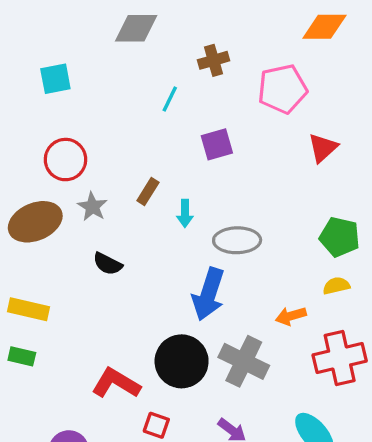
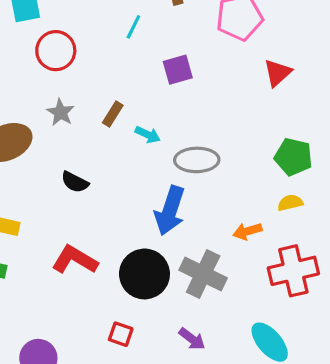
red circle: (65, 160) -> (56, 51), moved
gray star: (92, 207) -> (61, 112), moved
cyan arrow: (185, 213) -> (148, 135), turned -65
red L-shape: (116, 383) -> (75, 260), moved

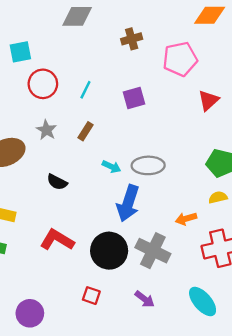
cyan line: (133, 27) -> (85, 90), moved
cyan arrow: (148, 135) -> (111, 167), moved

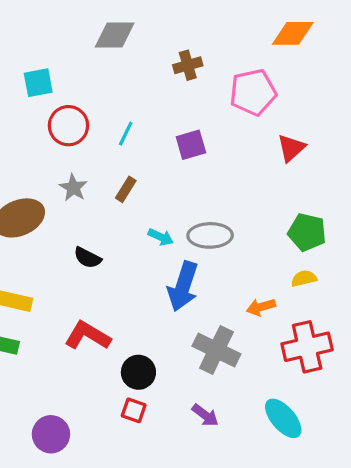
black circle: (109, 251) -> (138, 372), moved, size x0.7

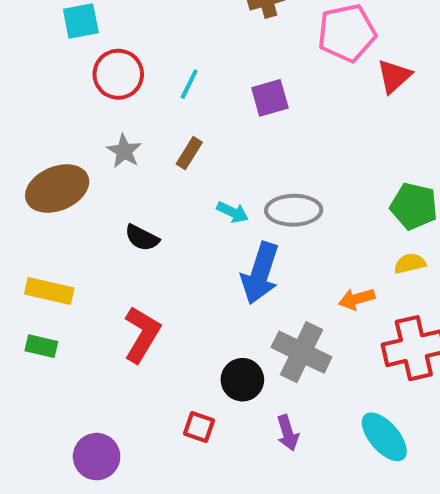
red triangle: (291, 148) -> (394, 76), moved
red L-shape: (88, 336) -> (142, 334), turned 90
black circle: (138, 372) -> (242, 380), moved
purple arrow: (205, 415) -> (288, 433), turned 36

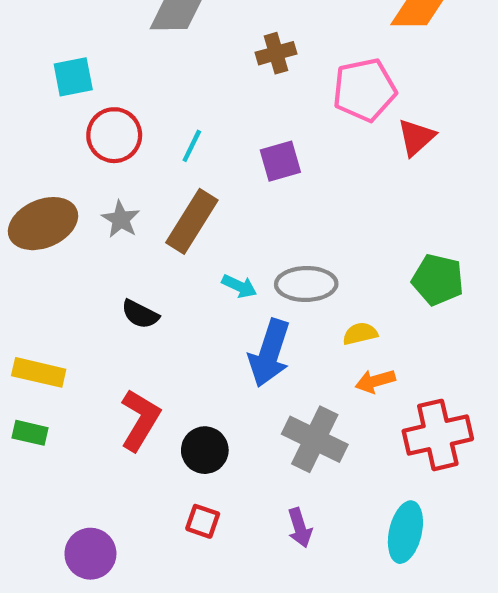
brown rectangle: (189, 153) -> (192, 221), size x1.8
brown ellipse: (57, 189) -> (43, 224), moved
yellow semicircle: (410, 263) -> (360, 334), moved
black circle: (242, 380) -> (205, 450), moved
cyan ellipse: (384, 437) -> (405, 532), turned 54

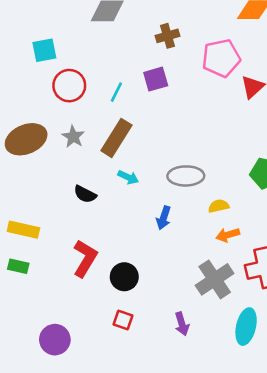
purple square: (280, 161) -> (156, 79), moved
cyan arrow: (239, 286) -> (128, 177), moved
blue arrow: (270, 353) -> (164, 218), size x0.6
gray cross: (315, 439) -> (215, 279), moved, turned 30

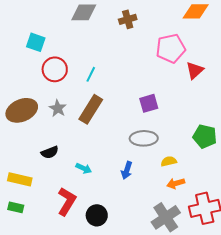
brown cross: (167, 36) -> (128, 19), moved
cyan square: (44, 50) -> (36, 42), turned 30
purple square: (156, 79) -> (149, 103), moved
cyan arrow: (128, 177) -> (84, 168), moved
black semicircle: (85, 194) -> (50, 152), moved, turned -48

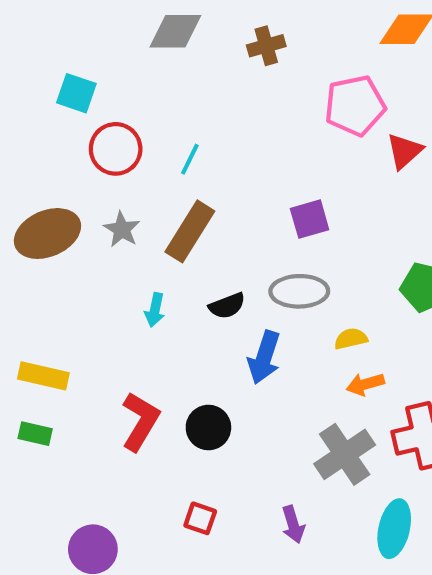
black semicircle: (50, 152) -> (227, 306), moved
cyan arrow: (84, 168) -> (155, 310), moved, turned 77
blue arrow: (127, 170) -> (264, 357), size x1.4
black circle: (97, 215) -> (208, 427), moved

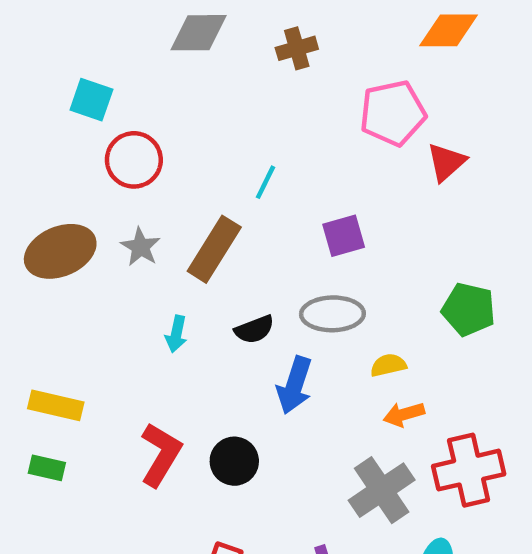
cyan line: (190, 159) -> (266, 182), moved

